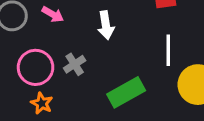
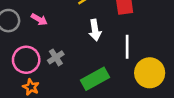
white arrow: (106, 25) -> (95, 30), moved

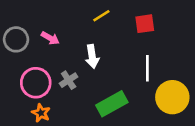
white arrow: (95, 30) -> (92, 56), moved

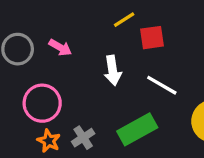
red square: (145, 24) -> (152, 38), moved
white line: (147, 68) -> (162, 85), moved, turned -60
gray cross: (69, 80) -> (83, 138), moved

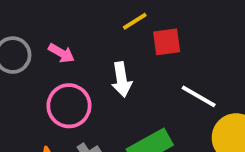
white line: (162, 85) -> (199, 96), moved
pink circle: (42, 103) -> (69, 106), moved

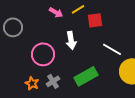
pink arrow: (61, 53) -> (56, 12), moved

